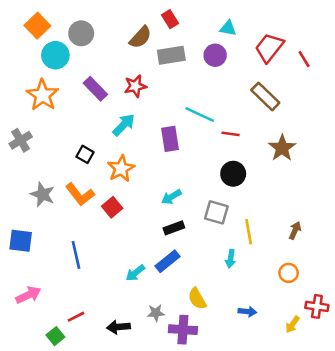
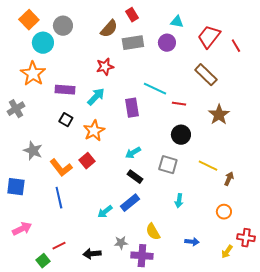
purple rectangle: (95, 89) -> (65, 90), moved, turned -42
orange L-shape: (80, 194) -> (61, 168), moved
black rectangle: (174, 228) -> (135, 177), turned 56
yellow line: (249, 232) -> (208, 166), moved, turned -54

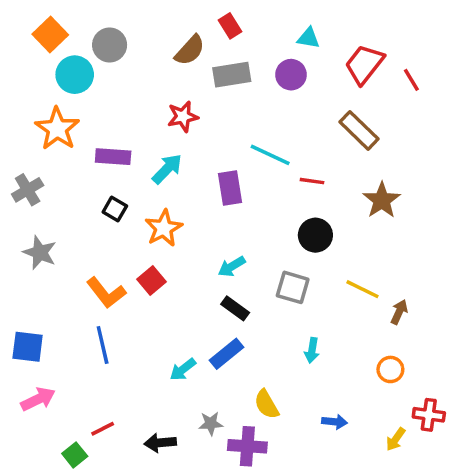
gray star: (33, 151) -> (40, 253), moved
blue square: (16, 187) -> (28, 347), moved

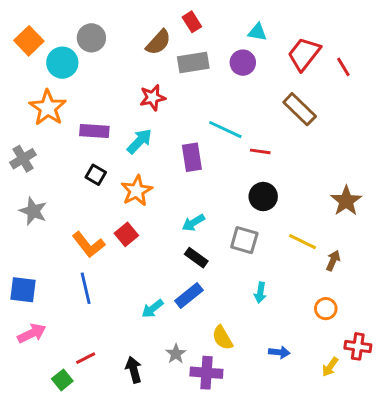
orange square: (50, 35) -> (29, 41), moved
brown star: (382, 200) -> (346, 201), moved
gray star: (211, 424) -> (176, 354), turned -30
black arrow: (160, 443) -> (134, 370), turned 80

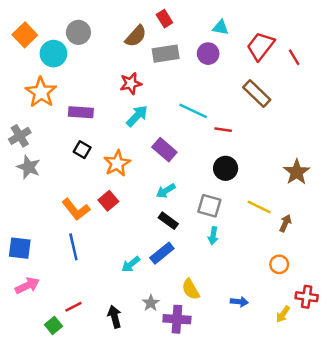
cyan arrow: (139, 141) -> (137, 116), moved
purple rectangle: (192, 157) -> (164, 150), moved, turned -40
gray star: (33, 211) -> (29, 167), moved
cyan arrow: (260, 293) -> (213, 236), moved

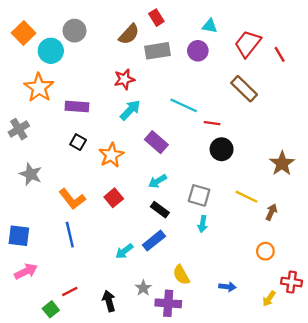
gray star: (29, 167) -> (31, 174), moved
black circle: (226, 168) -> (222, 149), moved
red square: (108, 201) -> (114, 198), moved

